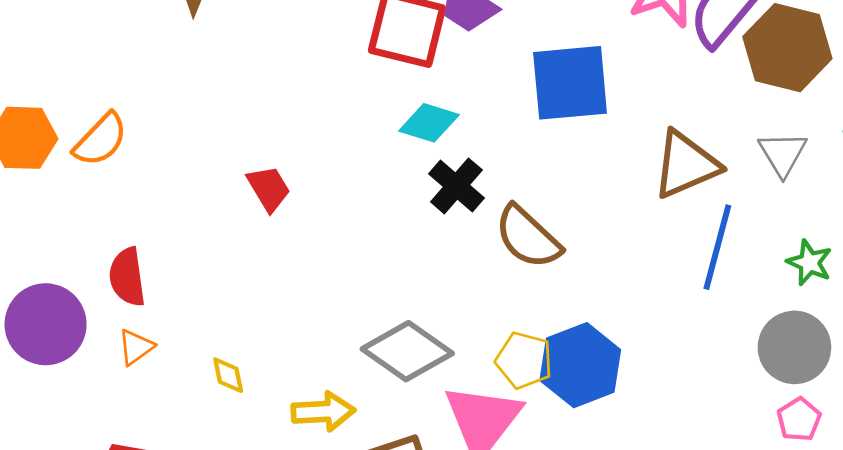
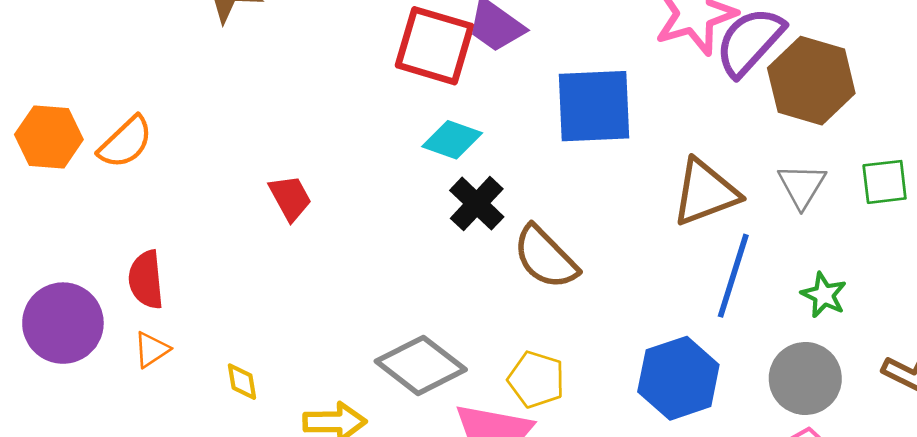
blue hexagon: (580, 365) -> (678, 378), moved

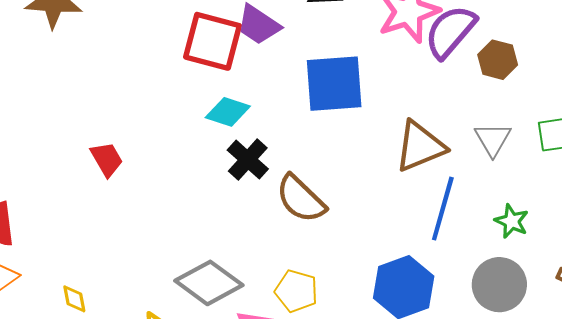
brown hexagon: (811, 81) -> (498, 60), size x0.6

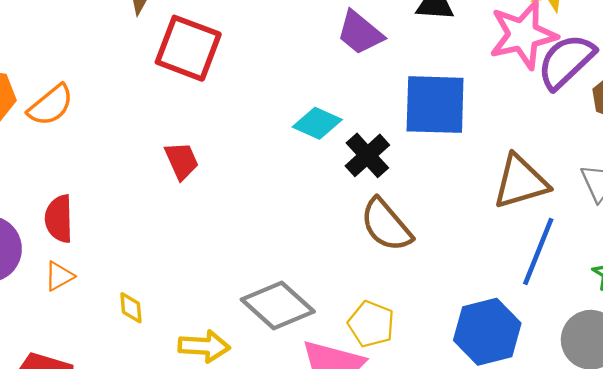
red square: (212, 41) -> (188, 48), moved
black cross: (248, 160) -> (367, 155), moved

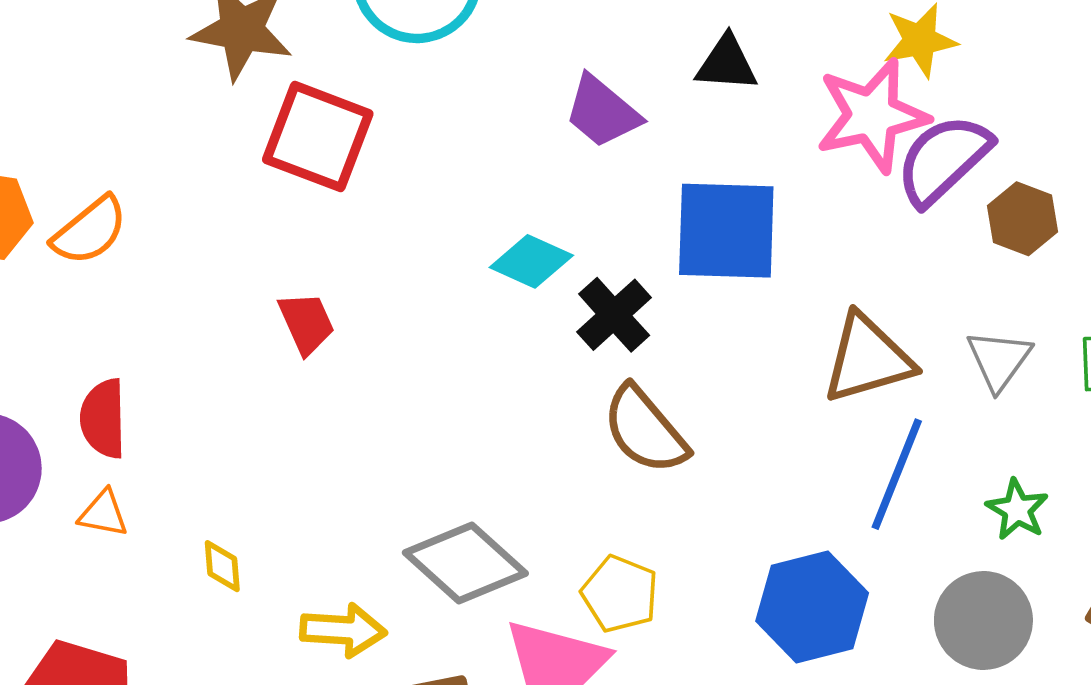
orange triangle: (59, 276) -> (103, 514), turned 40

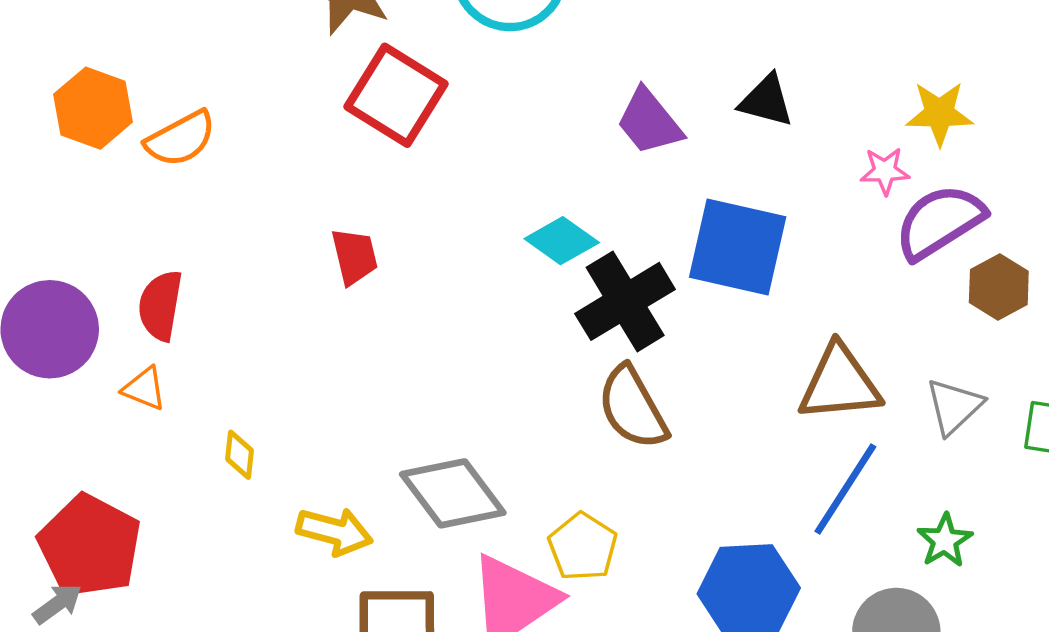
pink star: (872, 115) -> (885, 171), size x0.5
black cross: (614, 315) -> (625, 301), size x1.4

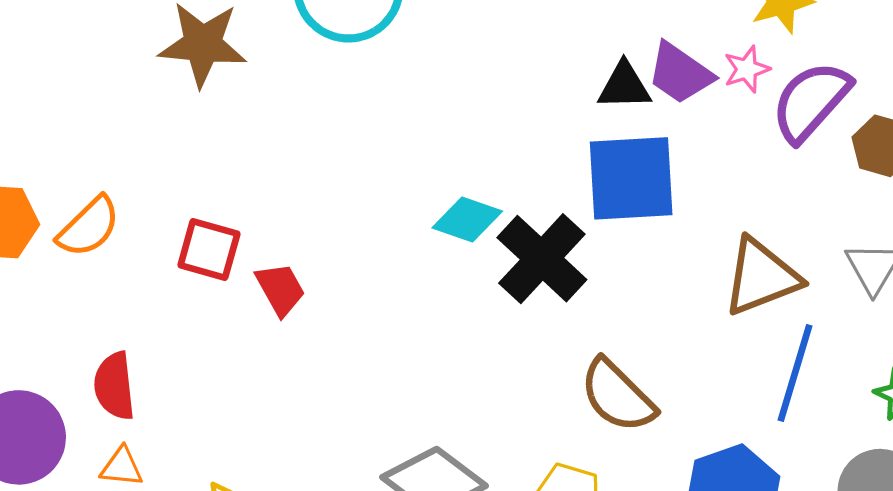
red square: (396, 95) -> (209, 250), moved, size x0.7
black triangle: (766, 101) -> (624, 86), moved
purple trapezoid: (649, 122) -> (680, 73), moved
brown semicircle: (633, 408) -> (618, 396), moved

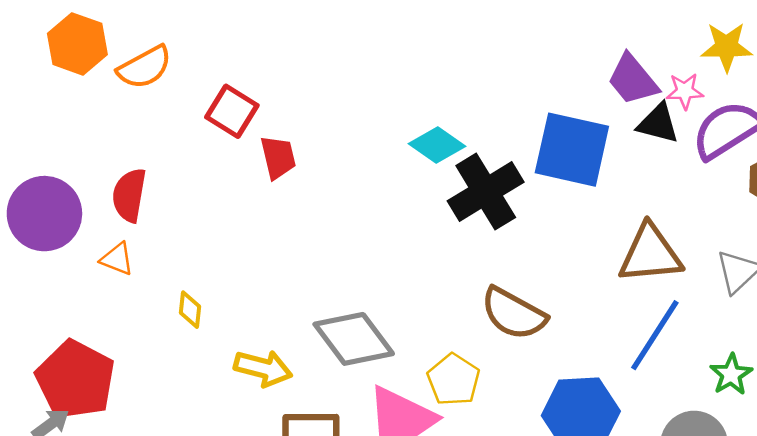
black triangle: (624, 86) -> (658, 123), moved
brown semicircle: (618, 396) -> (514, 314), turned -32

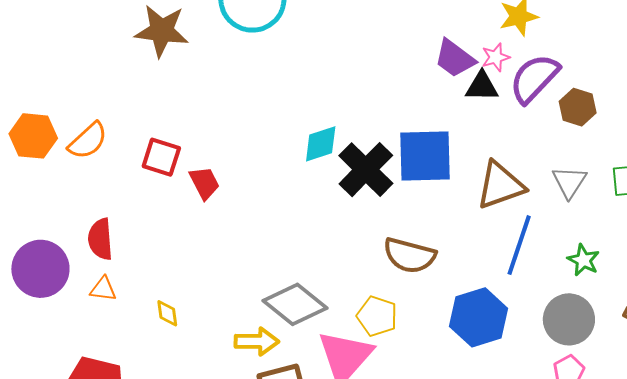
cyan diamond: (437, 145) -> (321, 144), turned -39
blue square: (572, 150) -> (425, 156), moved
yellow arrow: (263, 368) -> (257, 341), moved

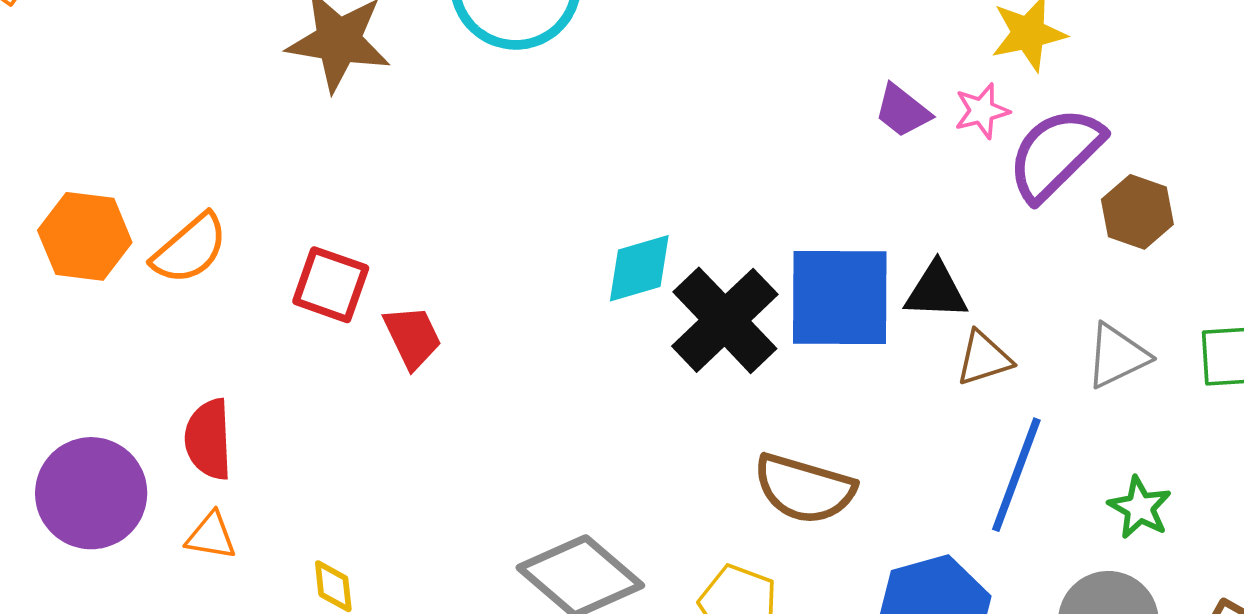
purple trapezoid: (455, 58) -> (903, 111), size x0.7
black triangle: (482, 86) -> (936, 291), moved
gray triangle: (569, 182) -> (1117, 356), turned 30
brown triangle: (500, 185) -> (984, 358), size x0.6

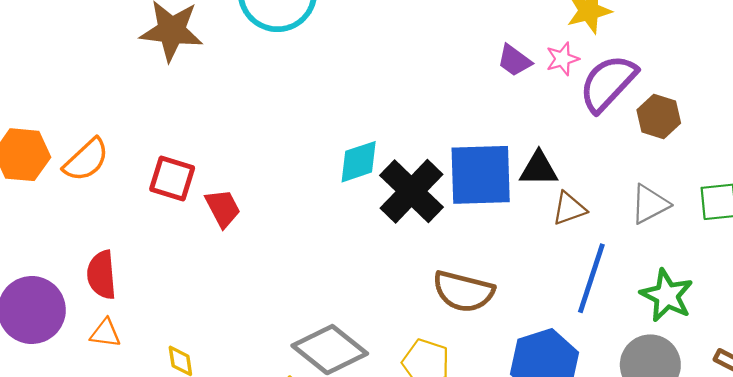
green star: (1140, 508) -> (667, 295), size x1.4

